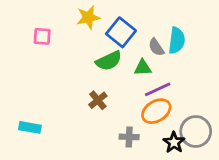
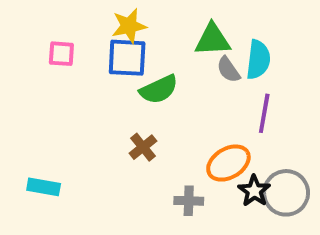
blue square: (121, 32) -> (127, 58), moved, turned -36
green triangle: (143, 68) -> (213, 40), moved, size x1.4
purple line: (158, 89) -> (264, 113), moved, turned -55
black star: (174, 142) -> (254, 191), moved

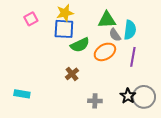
pink square: (61, 54) -> (31, 19), moved, turned -32
orange ellipse: (228, 163) -> (105, 52), moved

